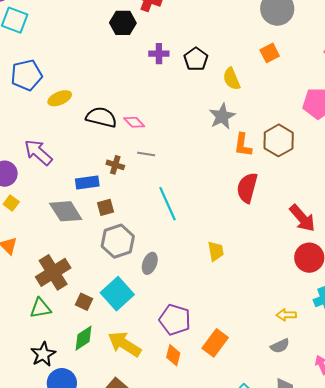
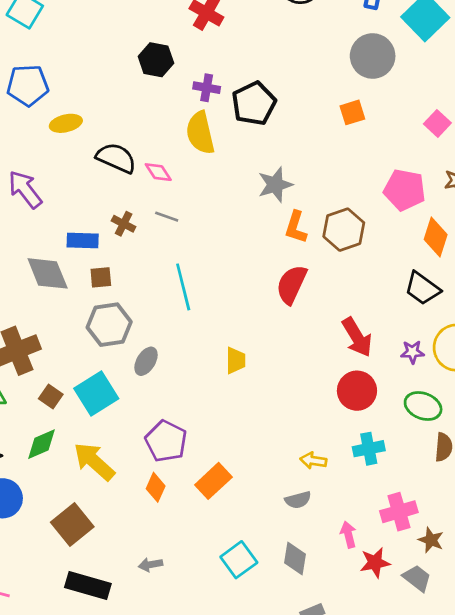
black hexagon: (123, 23) -> (156, 60), moved
black pentagon: (196, 59) -> (254, 103), size x1.4
yellow semicircle: (232, 79) -> (200, 133), moved, size x1.4

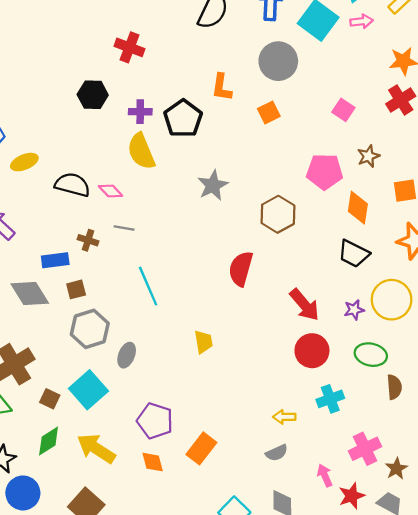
orange L-shape: (296, 227) -> (222, 87), moved
orange diamond: (156, 487) -> (153, 462), turned -30
brown star: (431, 540) -> (396, 469), turned 30

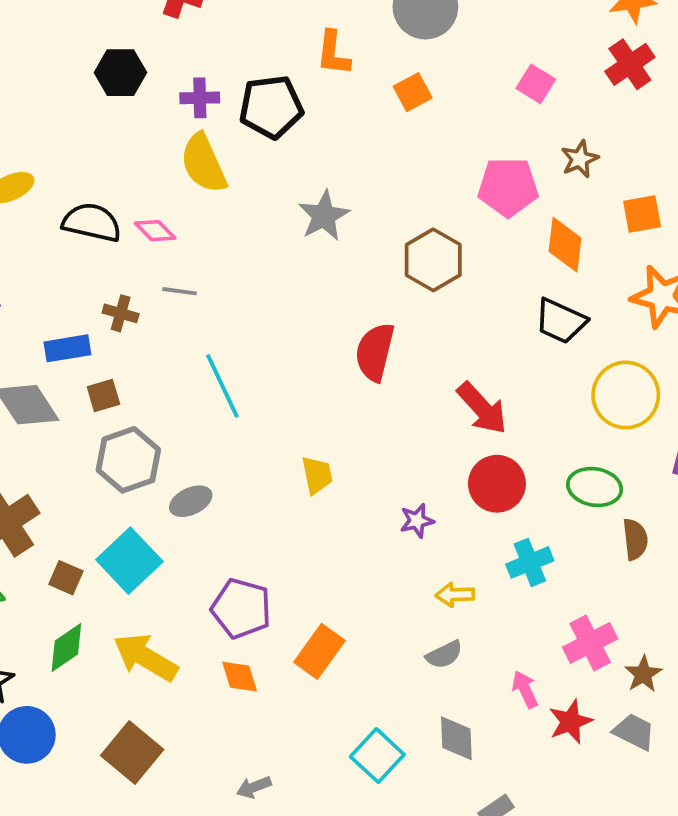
black pentagon: (183, 119) -> (271, 107), turned 30
purple star: (354, 310) -> (417, 521), moved
gray ellipse: (127, 355) -> (191, 501), turned 45

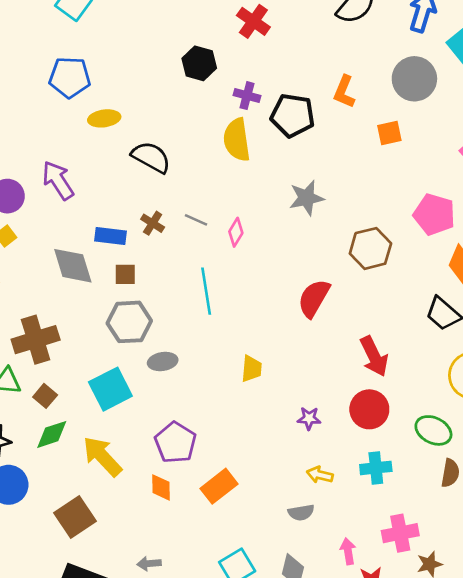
pink diamond: (155, 231) -> (236, 232), moved, turned 60
brown square: (66, 578) -> (45, 396), moved

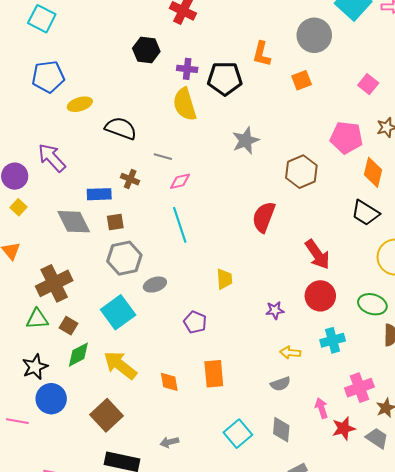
gray line: (196, 220) -> (163, 157), moved
pink diamond: (236, 232) -> (180, 181), moved, turned 55
purple pentagon: (175, 442) -> (195, 322), moved, size x0.7
orange rectangle: (219, 486) -> (214, 374), turned -48

